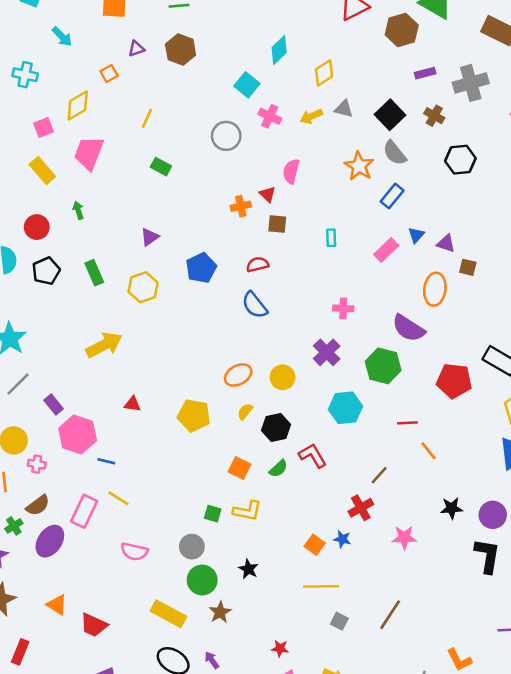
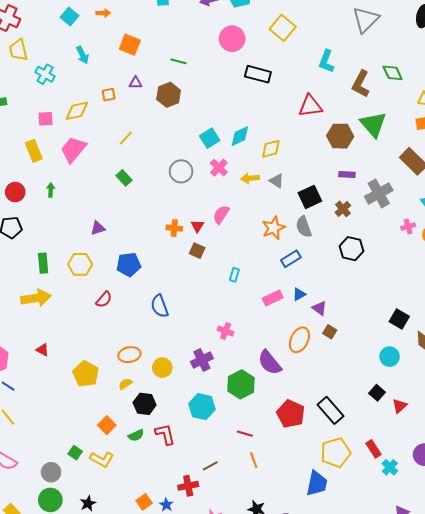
cyan diamond: (279, 50) -> (240, 136), moved
gray cross: (471, 83) -> (379, 193), turned -32
red semicircle: (258, 265) -> (104, 300), moved, turned 126
green rectangle: (94, 273) -> (43, 263), moved

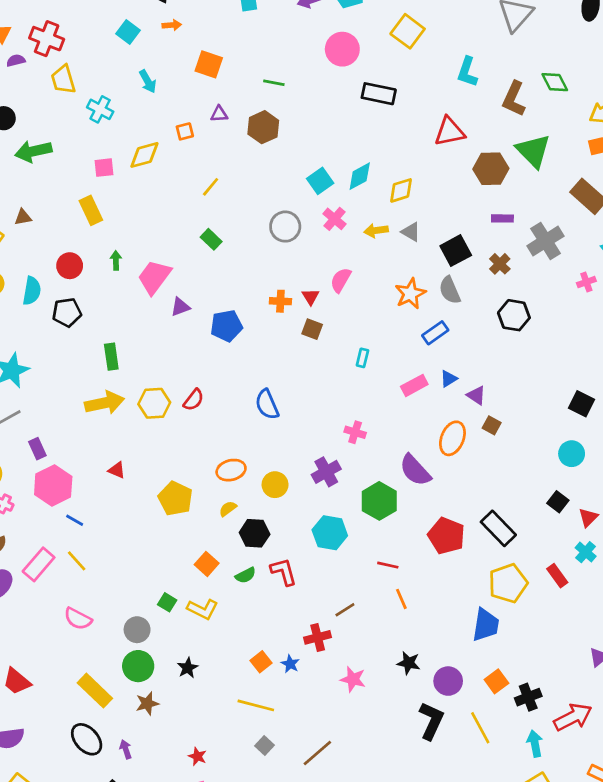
pink trapezoid: (73, 149) -> (154, 277), moved
yellow hexagon: (80, 264) -> (154, 403), moved
blue pentagon: (129, 265) -> (226, 326), moved
cyan cross: (390, 467) -> (586, 552), moved

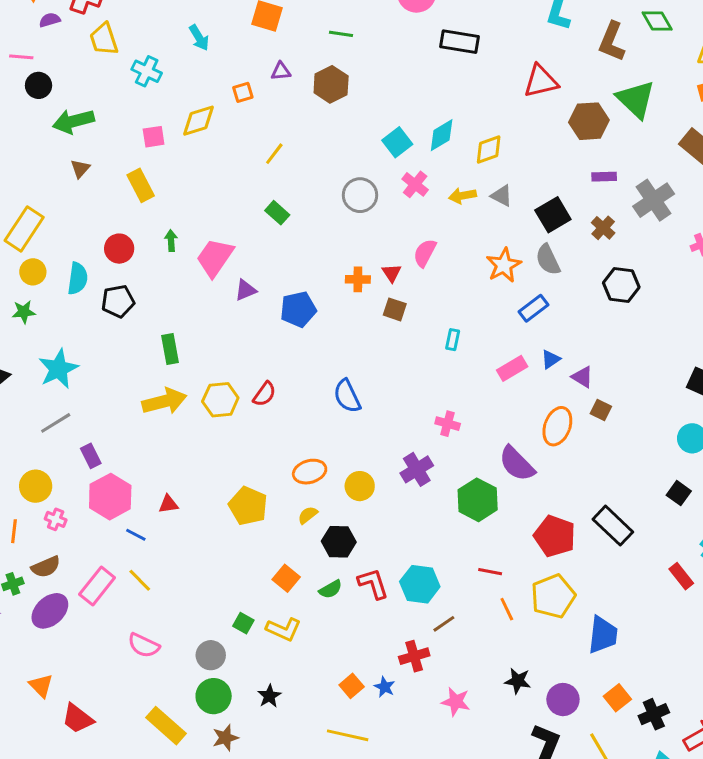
brown triangle: (23, 217) -> (80, 169), moved, turned -36
red triangle: (117, 470) -> (168, 504), moved, turned -30
cyan hexagon: (330, 533) -> (420, 584), moved
yellow pentagon: (508, 583) -> (553, 596), moved

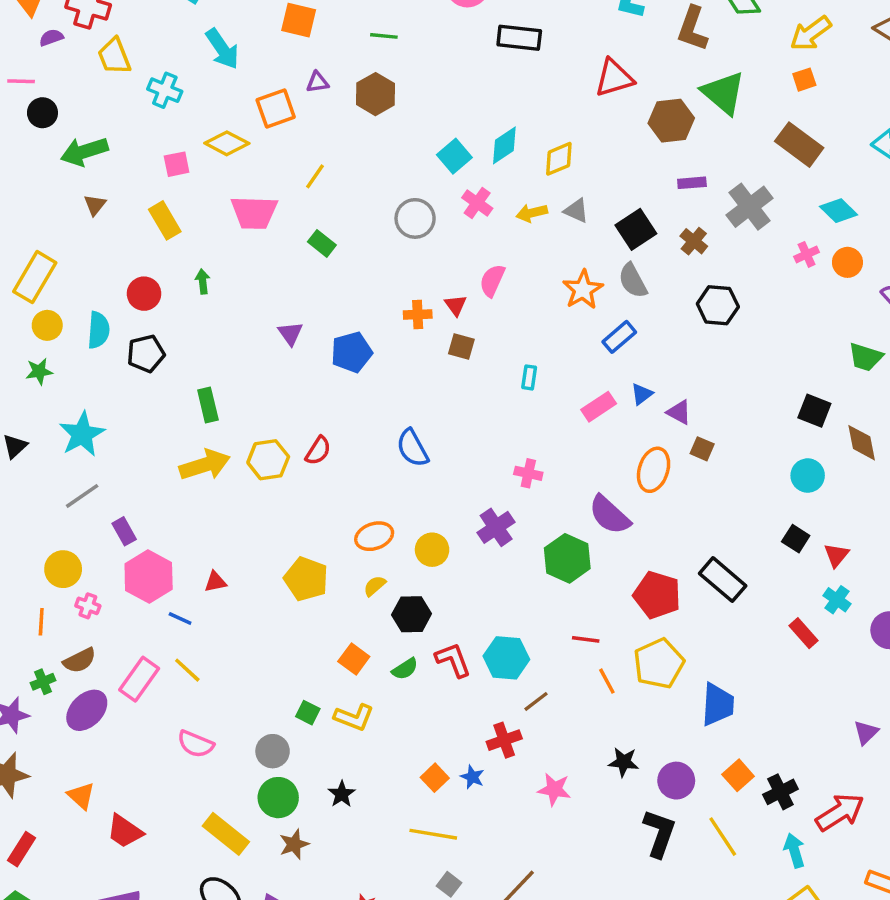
cyan arrow: (199, 38) -> (222, 49), size x1.4
orange square: (243, 92) -> (276, 109), size x1.6
yellow diamond: (199, 121) -> (227, 143), turned 48
pink trapezoid: (215, 258) -> (254, 213), moved, turned -120
purple triangle: (245, 290) -> (290, 333), turned -40

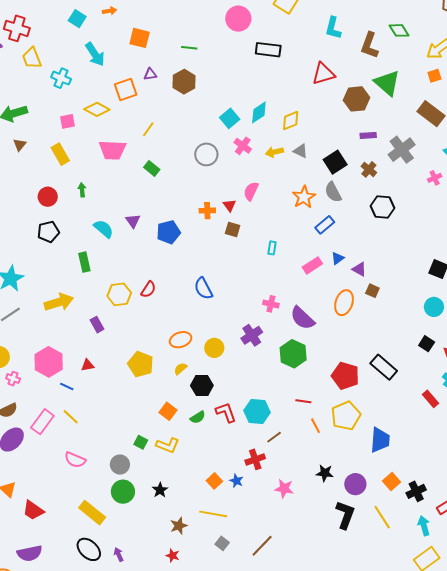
cyan semicircle: (98, 330) -> (104, 229), moved, turned -55
yellow arrow: (205, 465) -> (59, 302), moved
purple semicircle: (610, 515) -> (302, 318), moved
purple rectangle: (124, 531) -> (97, 325), moved
brown star: (294, 844) -> (179, 526), moved

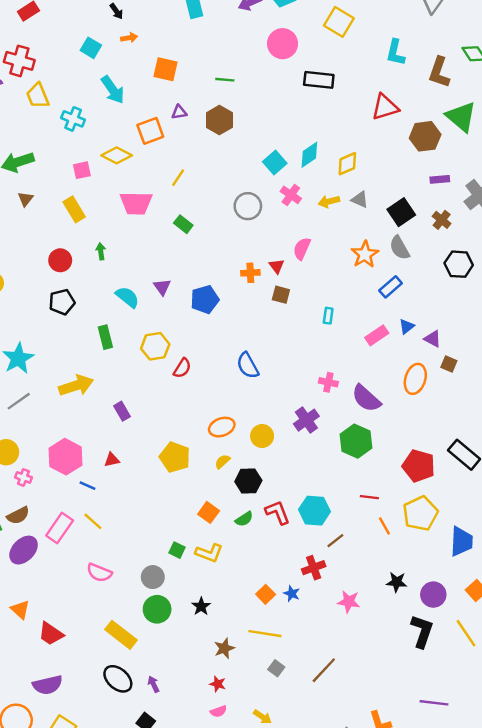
yellow hexagon: (119, 294) -> (155, 346), moved

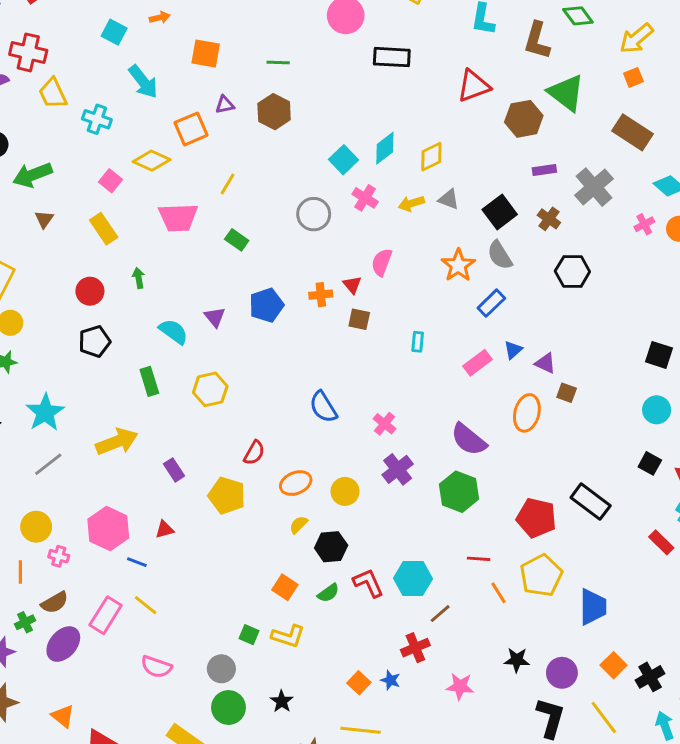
pink square: (82, 170) -> (111, 181), turned -36
blue pentagon: (205, 299) -> (266, 305), moved
red semicircle: (182, 368) -> (254, 453), moved
pink cross: (328, 382) -> (384, 424), moved, turned 30
yellow pentagon: (175, 457) -> (227, 496), moved

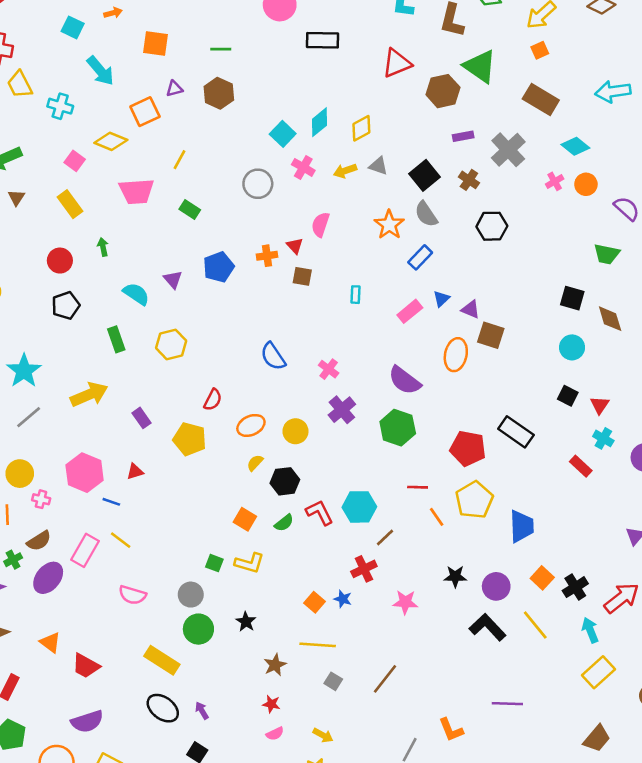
brown square: (567, 393) -> (491, 335), size x1.5
black L-shape: (551, 718) -> (488, 627), turned -57

